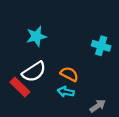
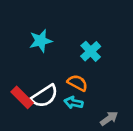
cyan cross: (101, 46) -> (91, 51), moved, turned 30
white semicircle: (34, 72) -> (45, 96), moved

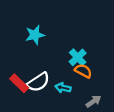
cyan cross: (91, 51) -> (78, 57), moved
orange semicircle: (77, 83) -> (83, 71), moved

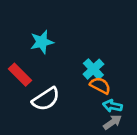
red rectangle: (19, 83) -> (20, 75), moved
cyan arrow: (63, 88) -> (112, 106), moved

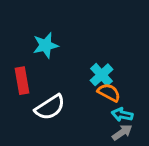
red rectangle: (20, 75) -> (22, 81), turned 35

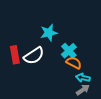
cyan star: (46, 45) -> (49, 33), moved
white semicircle: (50, 107) -> (34, 56), moved

